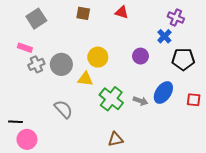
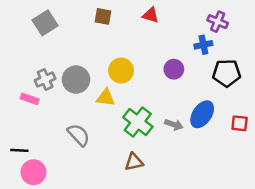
blue cross: (164, 36) -> (203, 45), turned 32
pink rectangle: (25, 48) -> (30, 99), moved
brown triangle: (115, 139) -> (134, 162), moved

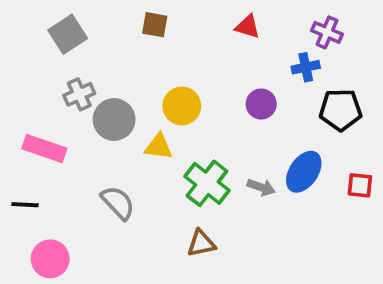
red triangle: (151, 15) -> (248, 27), moved
gray cross: (45, 80) -> (79, 94), moved
pink rectangle: (30, 99) -> (44, 149), size x1.5
black line: (19, 150) -> (25, 205), moved

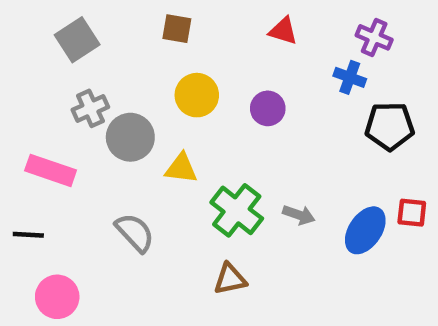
blue cross: (306, 67) -> (350, 77), turned 32
purple circle: (261, 104) -> (268, 108), moved
yellow circle: (182, 106) -> (197, 95), moved
blue ellipse: (304, 172) -> (365, 230), moved

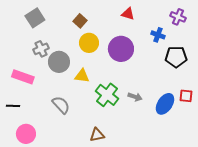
brown square: (177, 29) -> (80, 21), moved, turned 32
purple cross: (374, 37) -> (178, 17), moved
purple circle: (268, 108) -> (121, 49), size x1.6
brown triangle: (230, 279) -> (97, 135), moved

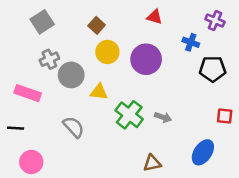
blue ellipse: (165, 104) -> (203, 152), moved
brown triangle: (97, 135) -> (152, 163), moved

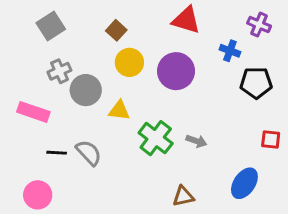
red triangle: (155, 17) -> (186, 20), size x1.5
black line: (16, 128) -> (57, 153), moved

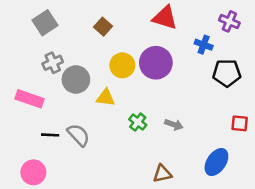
yellow circle: (129, 62) -> (122, 65), moved
green cross: (156, 138) -> (138, 122), size x0.6

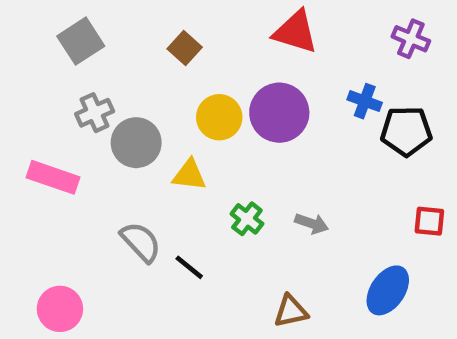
blue cross: (204, 45) -> (365, 101), moved
black line: (50, 135) -> (189, 267), moved, turned 36

